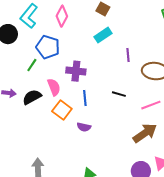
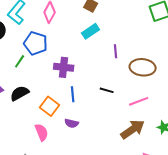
pink semicircle: (54, 87) -> (42, 132), moved

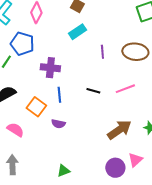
brown ellipse: (143, 67) -> (135, 52), moved
pink line: (139, 101) -> (125, 89), moved
pink semicircle: (42, 132) -> (15, 130), moved, turned -36

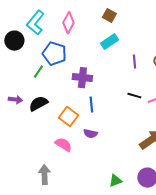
black line: (93, 91) -> (134, 96), moved
pink semicircle: (15, 130) -> (63, 145), moved
green triangle: (63, 171) -> (115, 181), moved

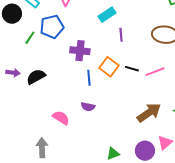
blue pentagon: (54, 54) -> (52, 27), turned -30
purple line: (134, 62) -> (121, 35), moved
green line: (38, 72) -> (30, 38), moved
orange square: (68, 117) -> (109, 67), moved

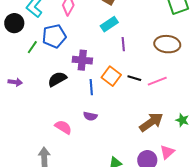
black semicircle: (36, 77) -> (57, 79), moved

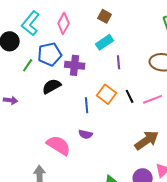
purple cross: (82, 60) -> (75, 65), moved
black line: (134, 78) -> (130, 96), turned 48
black semicircle: (57, 79) -> (52, 86), moved
pink semicircle: (63, 127) -> (59, 145), size x1.4

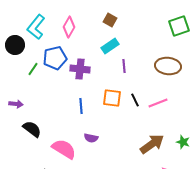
black semicircle: (52, 86) -> (32, 129), moved, turned 66
orange square: (107, 94) -> (112, 98), turned -30
blue line: (87, 105) -> (81, 106), moved

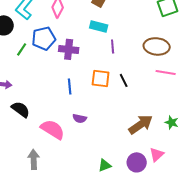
cyan rectangle: (110, 46) -> (99, 26), turned 48
pink line: (158, 103) -> (166, 72), moved, turned 30

